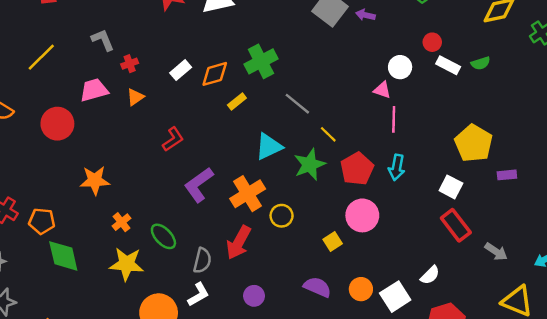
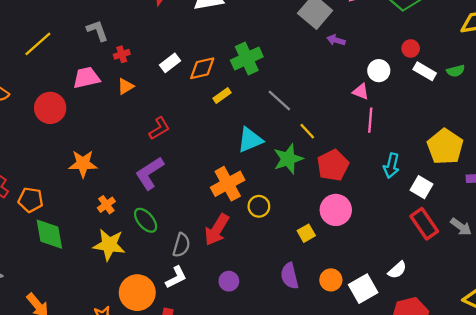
purple arrow: (365, 15) -> (336, 40), moved
cyan arrow: (397, 167) -> (391, 166), moved
purple L-shape: (199, 185) -> (150, 173), moved
gray arrow: (496, 252) -> (461, 227), moved
purple semicircle: (317, 287) -> (290, 276), turned -130

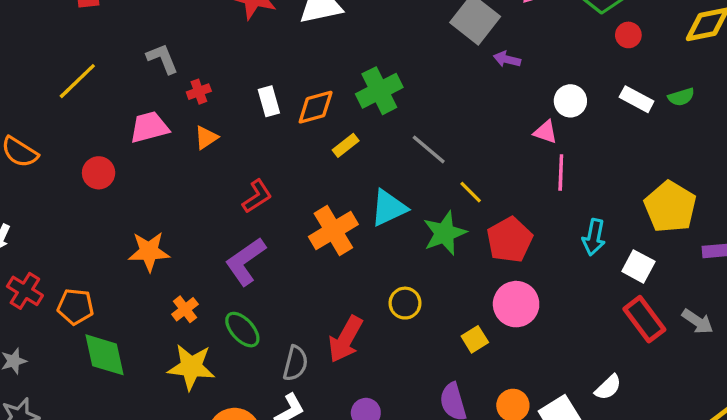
red circle: (411, 48) -> (628, 35), moved
white rectangle: (170, 63) -> (269, 101), turned -66
red circle: (50, 108) -> (99, 173), size x0.7
orange cross: (228, 184) -> (333, 231), moved

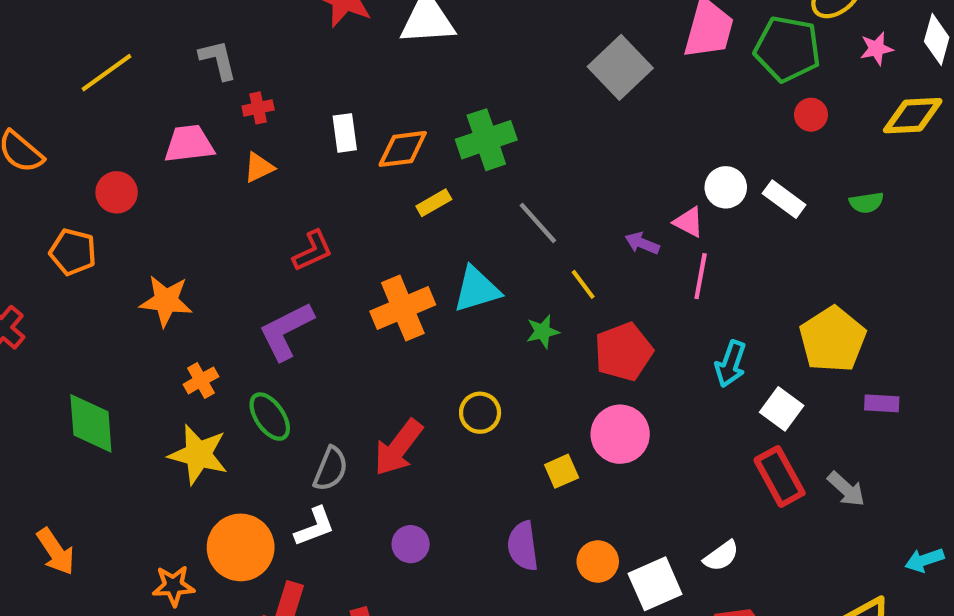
purple arrow: (507, 59) -> (642, 243), moved
white rectangle: (637, 99) -> (784, 199), moved
green star: (445, 233) -> (543, 332), size x0.6
orange pentagon: (75, 307) -> (73, 252), moved

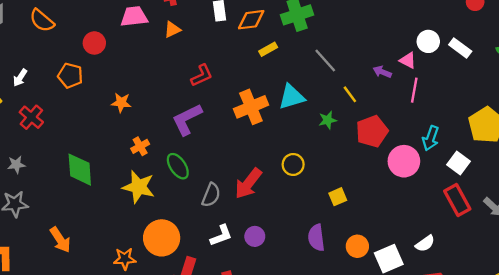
orange star: (166, 301) -> (121, 103), size x0.7
pink circle: (620, 434) -> (404, 161), moved
white L-shape: (315, 527) -> (221, 235), moved

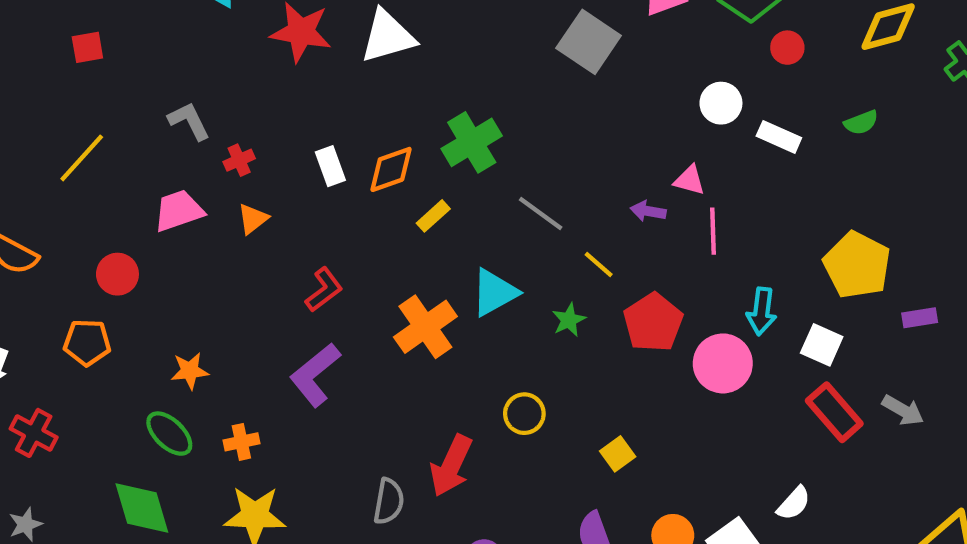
white circle: (428, 41) -> (721, 103), moved
orange cross: (140, 146) -> (241, 442), turned 30
green ellipse: (178, 166) -> (169, 434), moved

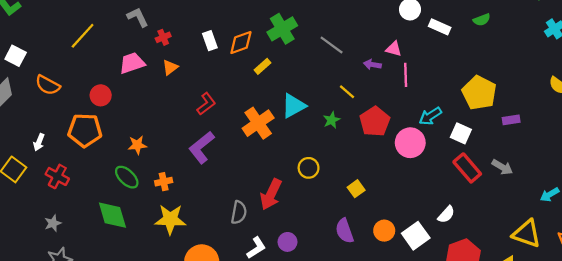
gray line: (541, 214) -> (332, 45), moved
cyan arrow: (762, 311) -> (430, 116), turned 50
orange pentagon: (87, 342) -> (85, 130), size x1.4

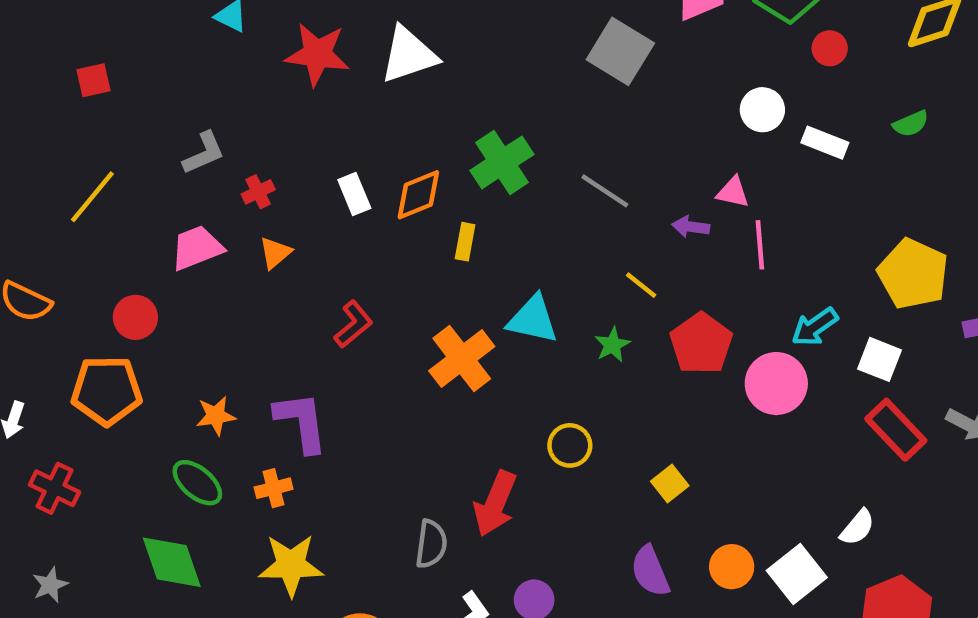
gray L-shape: (138, 17) -> (204, 153), turned 95
yellow rectangle: (262, 66) -> (465, 242), turned -35
cyan triangle: (294, 106) -> (533, 319), turned 44
purple L-shape: (201, 147) -> (301, 422), moved, turned 124

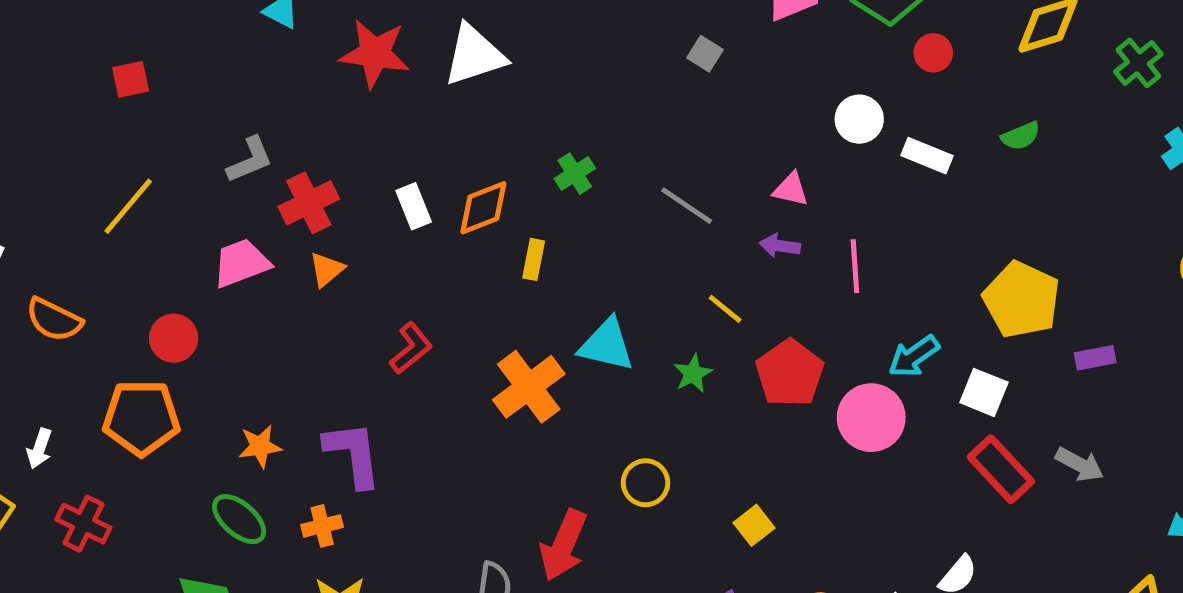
gray square: (620, 51) -> (705, 54), size x0.5
green cross: (502, 162) -> (575, 174), size x0.6
red cross: (258, 192) -> (309, 203), size x1.6
pink triangle: (733, 192) -> (791, 189), moved

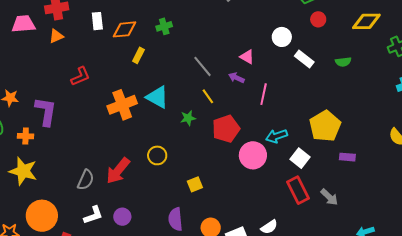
gray line: (687, 206) -> (203, 66), moved

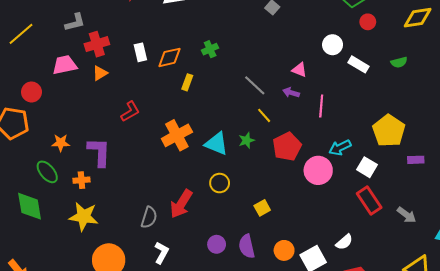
cyan triangle: (157, 97) -> (216, 144), moved
gray arrow: (329, 197) -> (407, 215), moved
white L-shape: (93, 215) -> (162, 253), turned -35
purple circle: (122, 217) -> (217, 244), moved

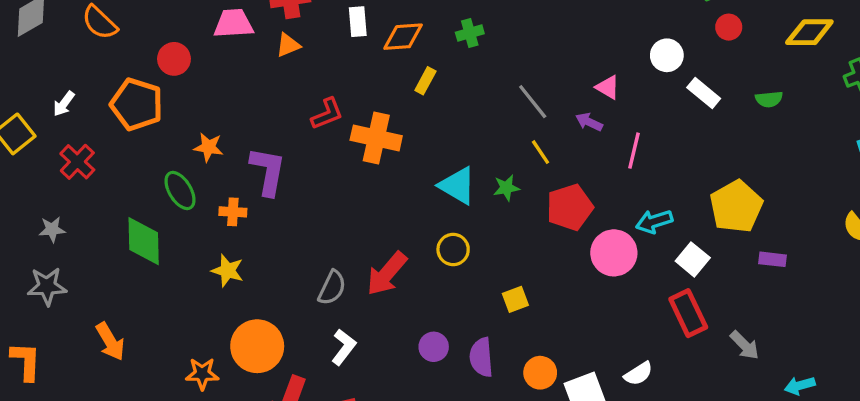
orange cross: (177, 135) -> (376, 138), moved, turned 32
yellow star: (84, 216) -> (228, 271), size x0.7

